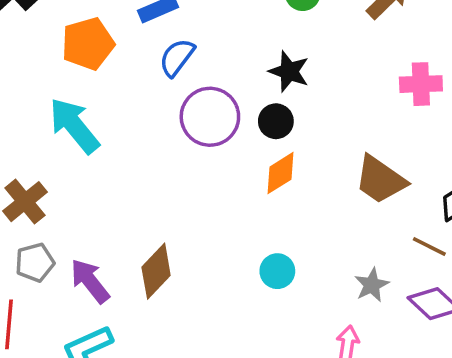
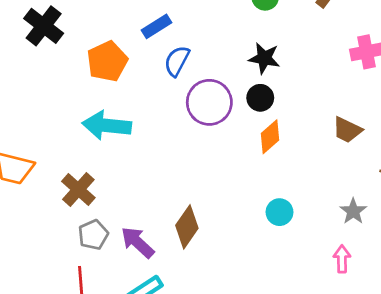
cyan arrow: (74, 126) -> (107, 125), turned -36
brown trapezoid: (380, 180) -> (347, 130), size x0.7

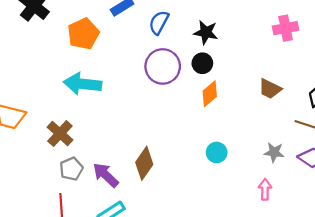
blue semicircle: (177, 61) -> (159, 22), moved
gray star: (353, 211) -> (274, 152), turned -30

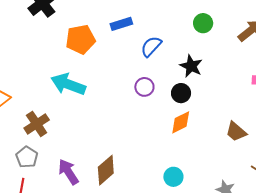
purple circle: (163, 66) -> (144, 87), size x0.6
gray pentagon: (71, 169) -> (27, 157), moved, turned -30

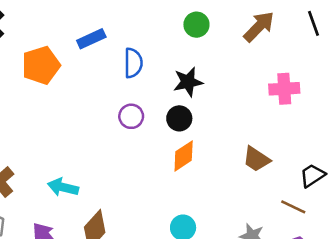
blue semicircle: (151, 46) -> (133, 63), turned 145
black star: (191, 66) -> (188, 82), turned -30
cyan arrow: (68, 84) -> (63, 187), moved, size x0.7

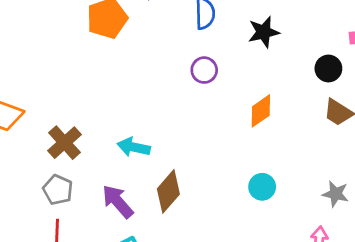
black circle: (179, 118) -> (328, 68), moved

